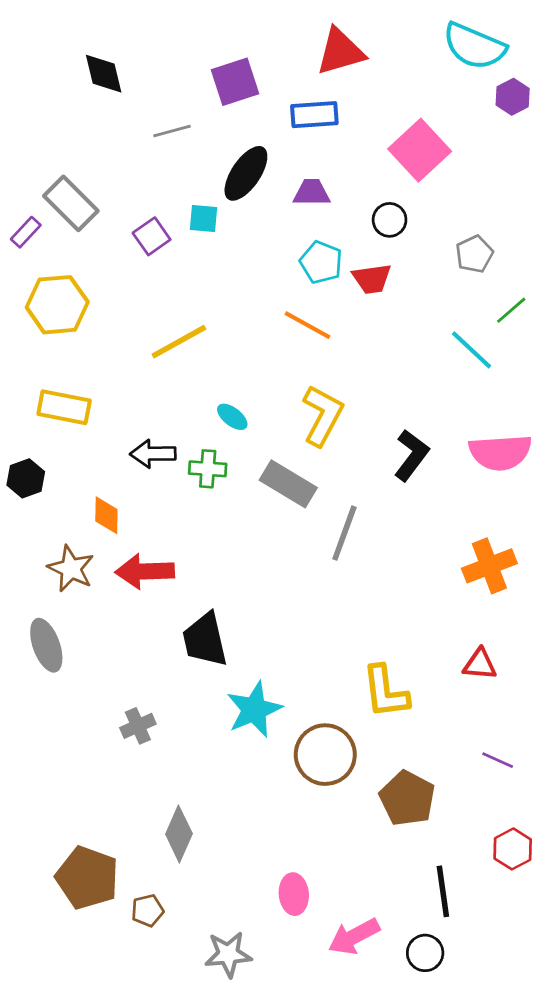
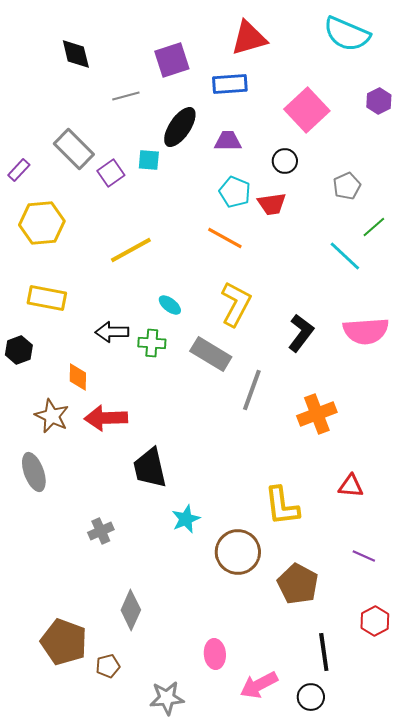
purple hexagon: (513, 97) -> (379, 101), moved
gray rectangle: (71, 203) -> (74, 149), moved
orange cross: (489, 566) -> (317, 414), moved
cyan star: (254, 709) -> (186, 519), size x0.7

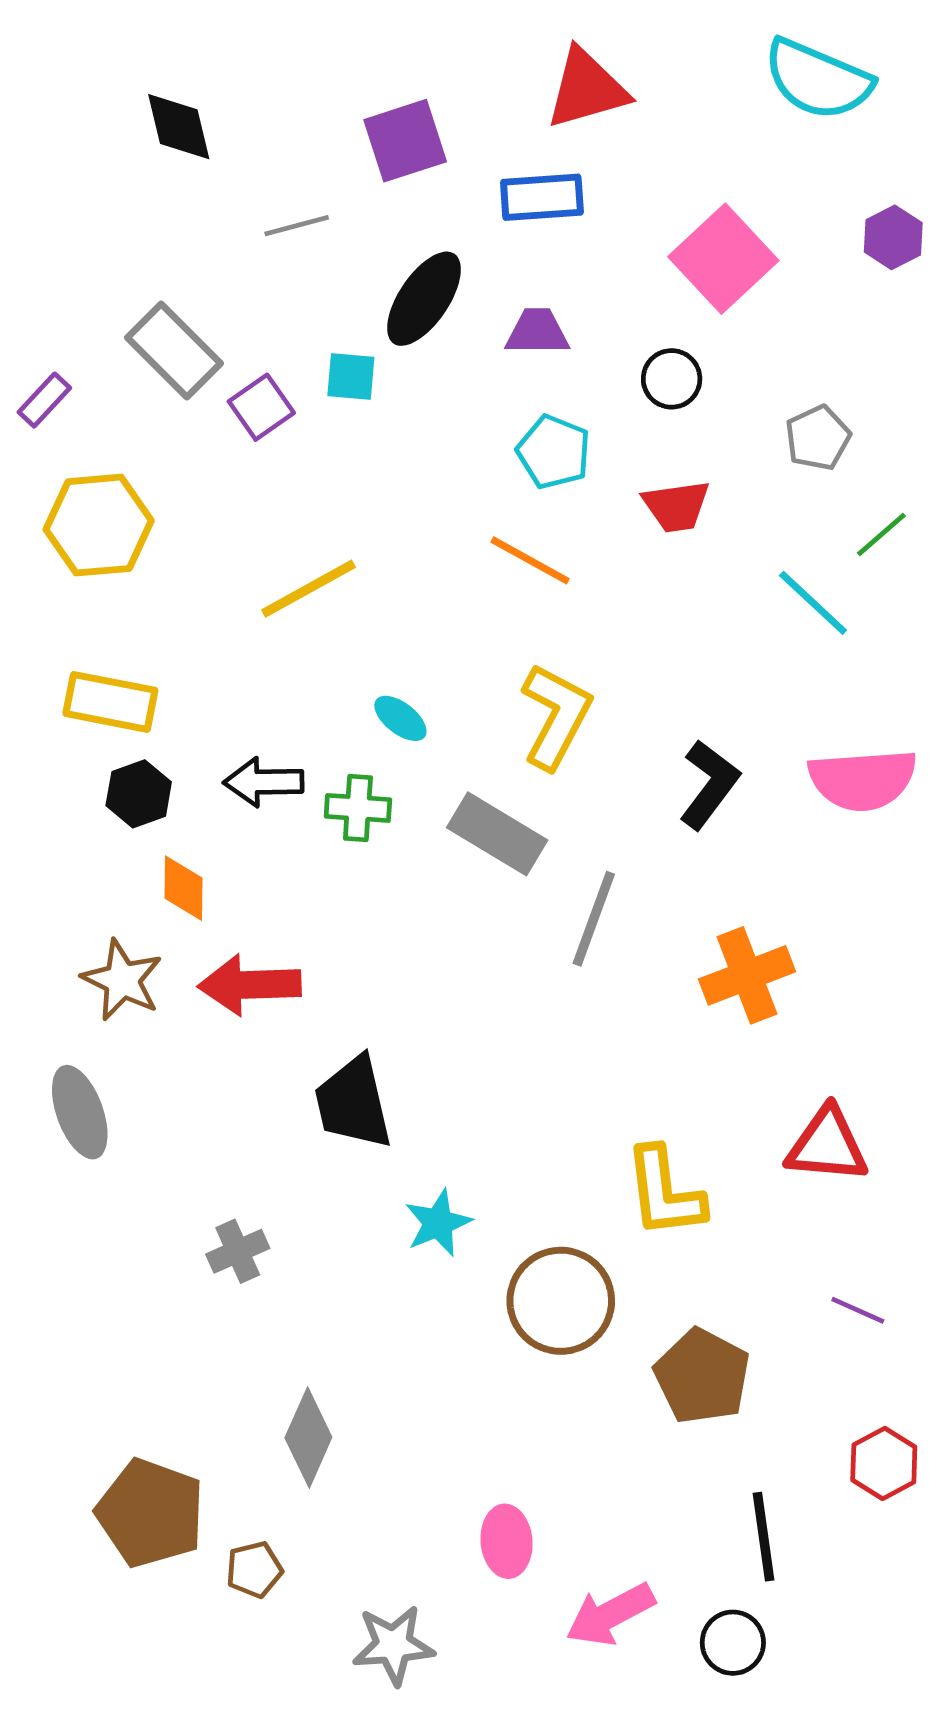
red trapezoid: (272, 204) -> (676, 506), moved
black hexagon: (19, 350) -> (139, 794), moved
red triangle: (351, 486) -> (827, 1145), size x1.4

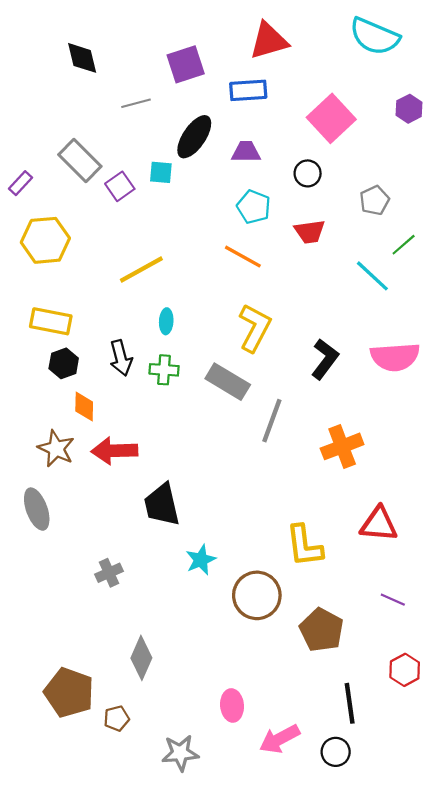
cyan ellipse: (400, 718) -> (166, 321), moved, turned 55
black arrow: (264, 782) -> (121, 358), turned -104

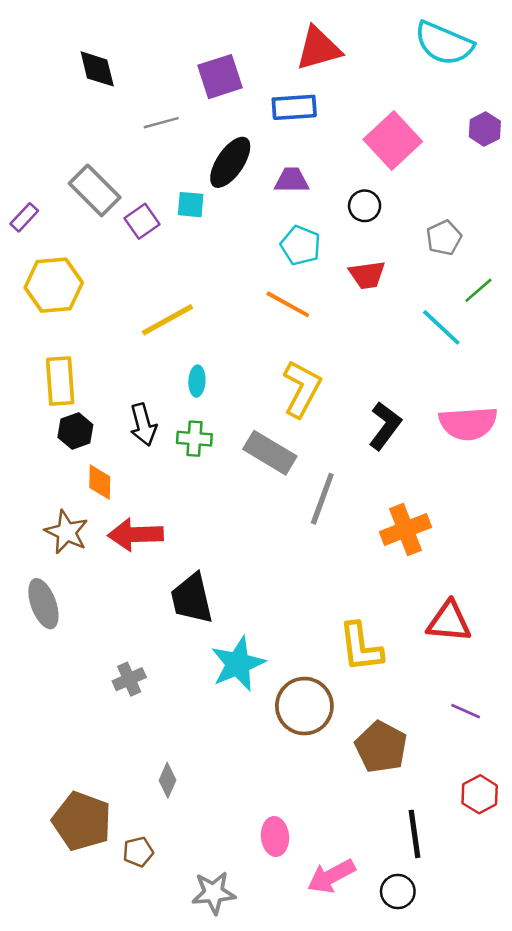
yellow rectangle: (51, 321) -> (60, 381), turned 75
cyan star: (201, 560) -> (238, 664), size x1.5
gray diamond: (141, 658) -> (168, 780), size x0.7

